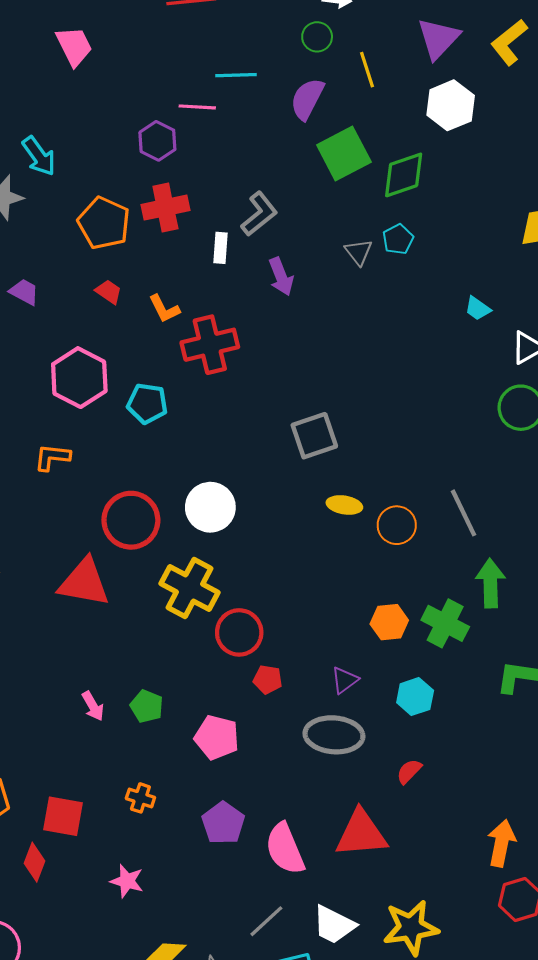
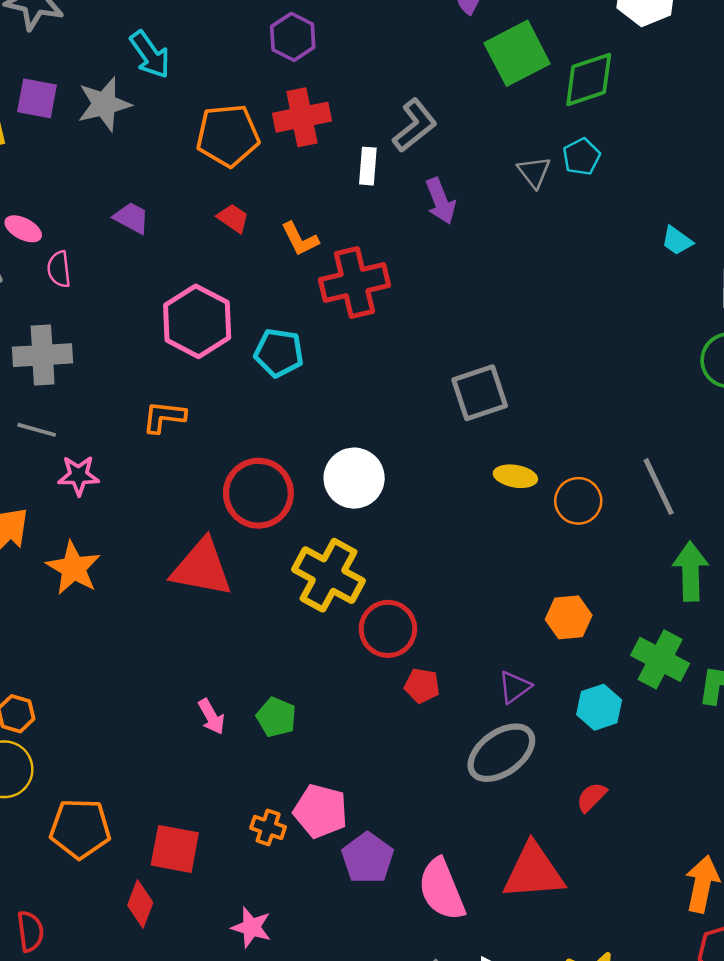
orange pentagon: (104, 223) -> (228, 135), turned -30
green cross: (445, 623) -> (660, 659), moved
gray ellipse: (334, 735) -> (501, 753), turned -40
pink pentagon: (217, 737) -> (321, 811), moved

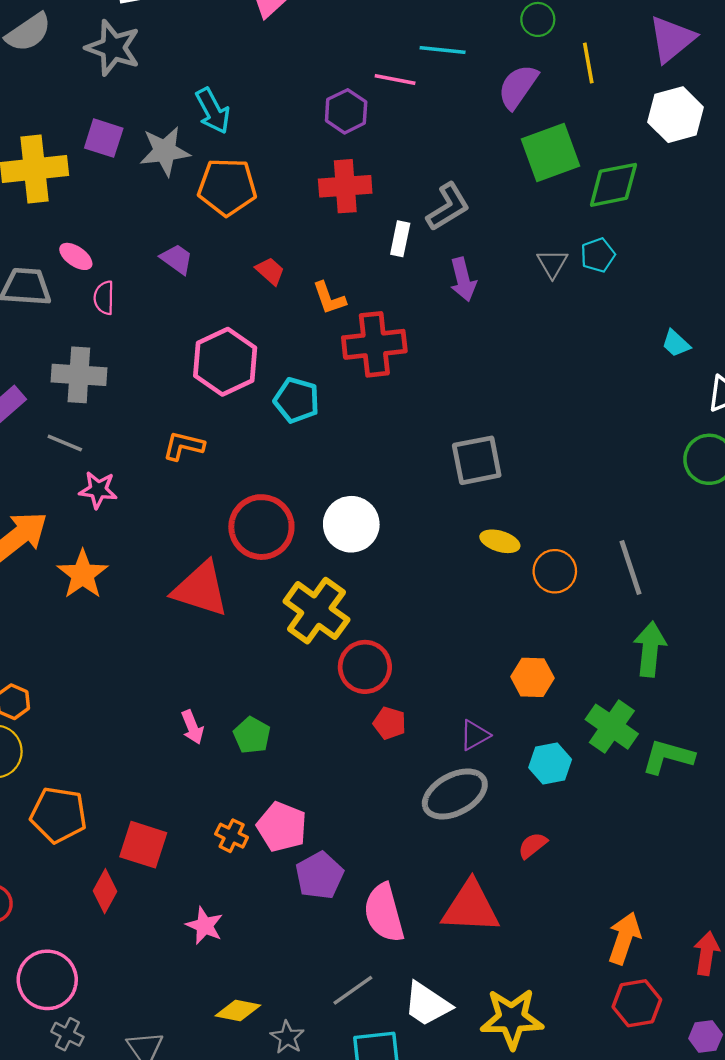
orange pentagon: (228, 135) -> (227, 187), moved

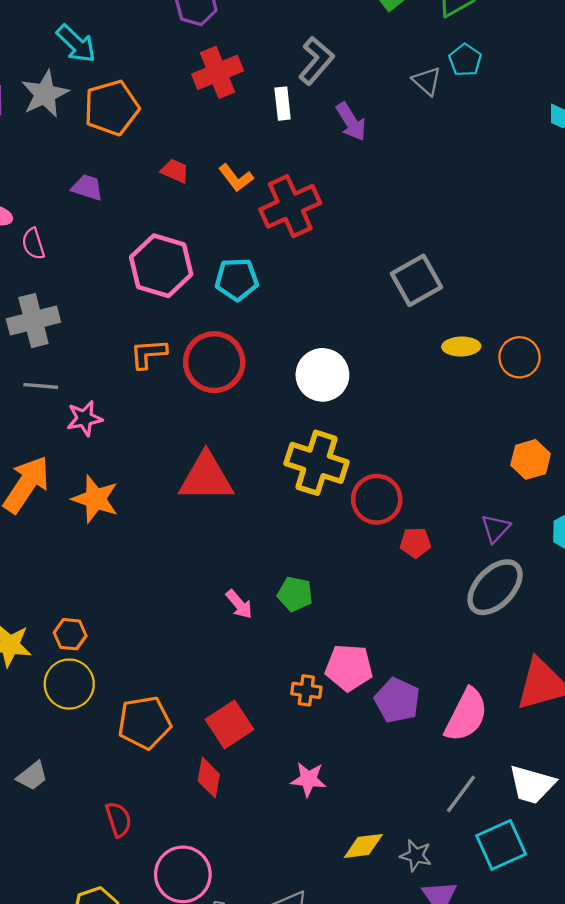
red circle: (261, 527) -> (214, 362), moved
red square: (143, 845) -> (229, 724), turned -33
pink semicircle: (384, 913) -> (466, 715), turned -120

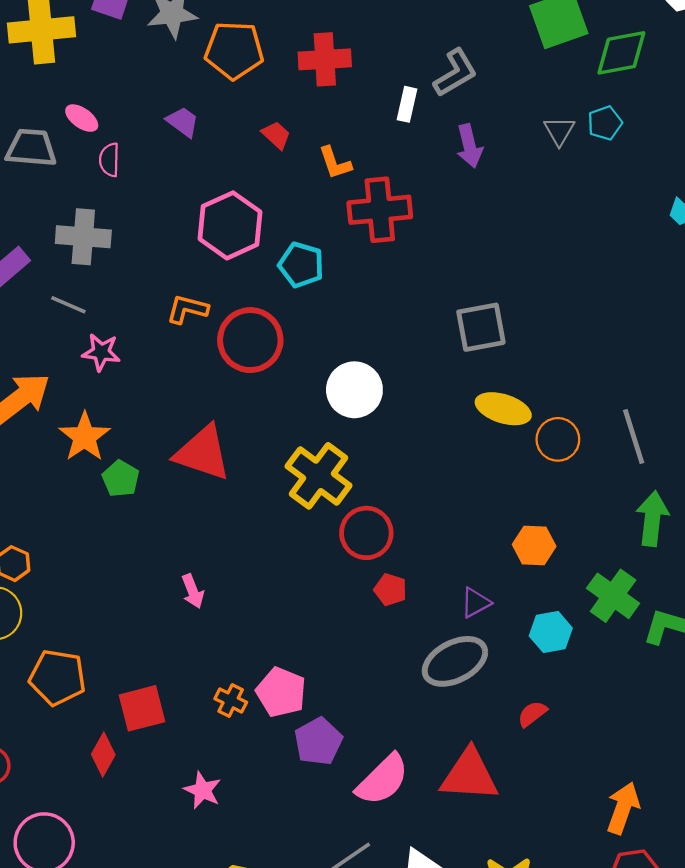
red cross: (218, 72) -> (325, 59), moved
yellow ellipse: (461, 346) -> (503, 409), size x1.4
green pentagon: (295, 594) -> (121, 479), moved

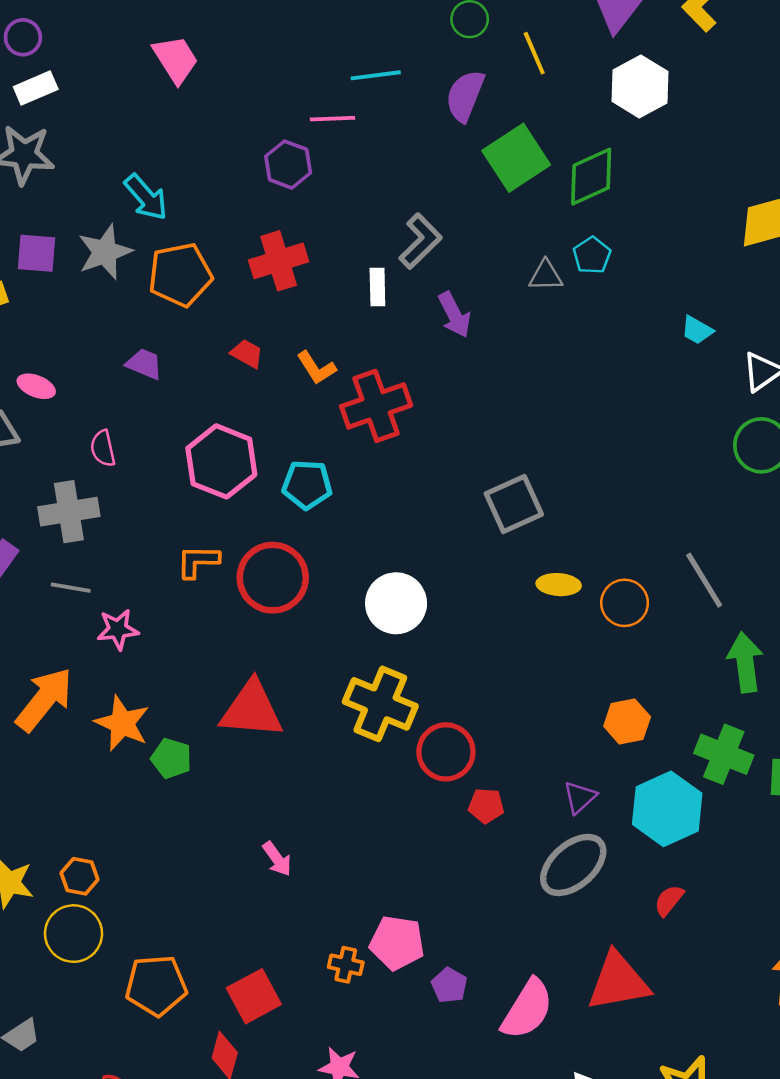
gray triangle: (559, 131) -> (546, 276), turned -48
pink semicircle: (109, 160) -> (103, 448), moved
yellow ellipse: (503, 409) -> (559, 585), size x0.7
cyan hexagon: (551, 632) -> (667, 809), size x1.6
purple pentagon: (318, 741) -> (449, 985), size x0.7

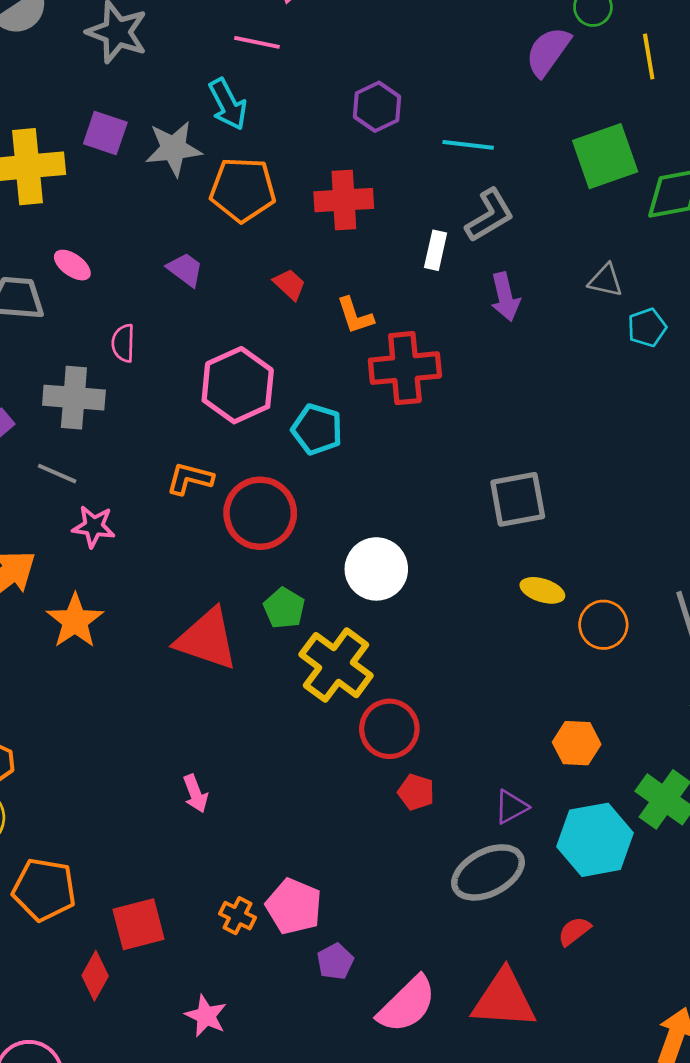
cyan line: (376, 75) -> (468, 145), moved
purple semicircle: (465, 96) -> (548, 52), moved
pink line: (332, 119) -> (257, 42), moved
cyan pentagon: (592, 255) -> (647, 327), moved
green pentagon: (171, 758) -> (284, 608), moved

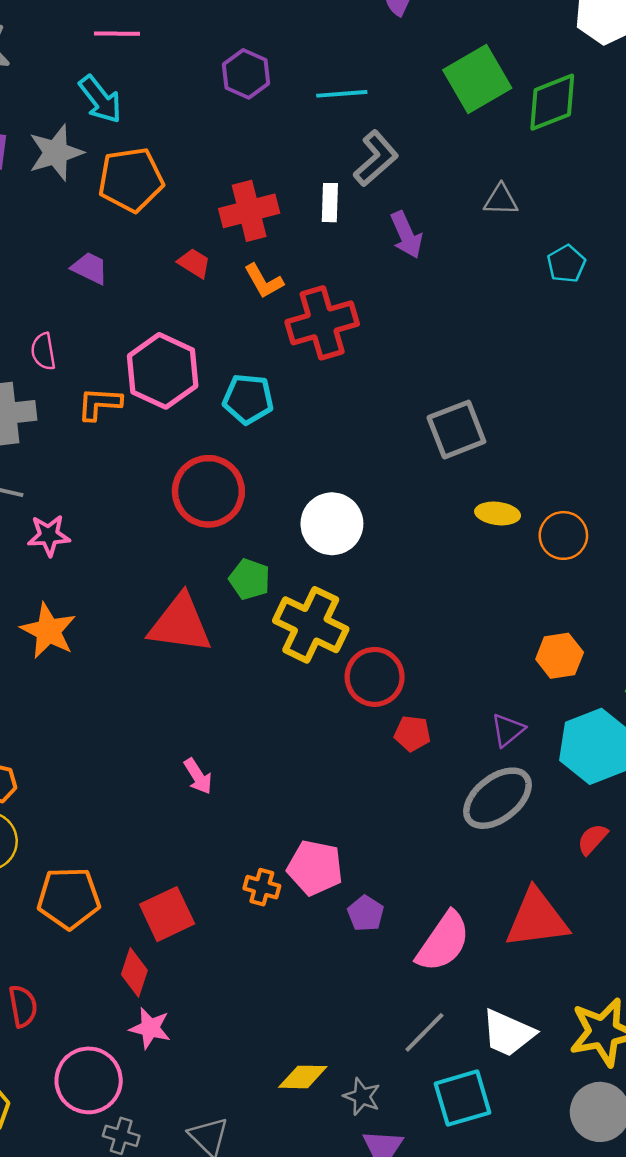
red cross: (344, 200) -> (249, 211), moved
cyan pentagon: (647, 327) -> (566, 264), moved
orange L-shape: (190, 479) -> (99, 404), moved
pink star: (206, 1016) -> (150, 1028), moved

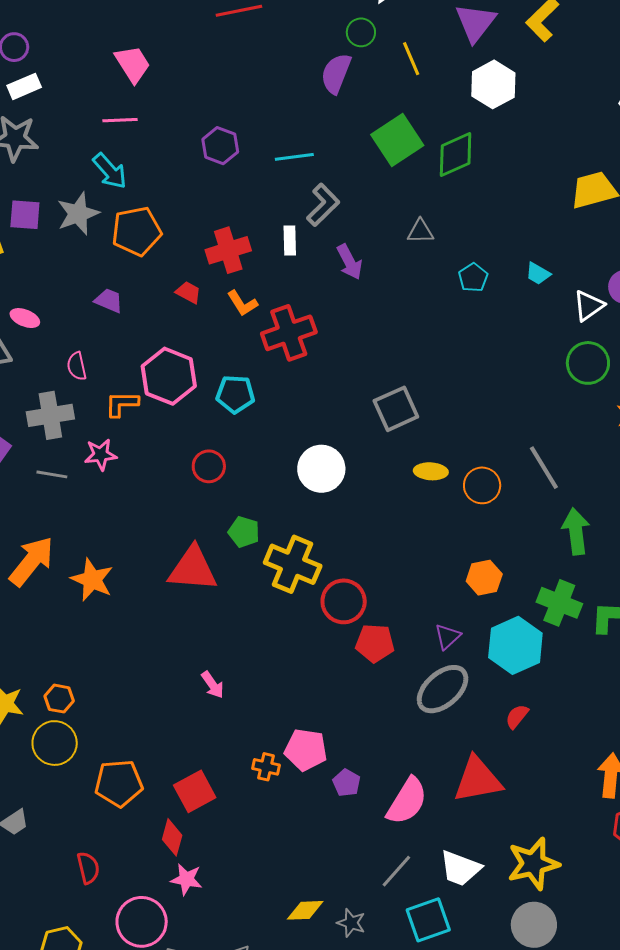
red circle: (208, 491) -> (209, 466), size x0.6
white circle: (332, 524) -> (321, 469), moved
pink star: (49, 535) -> (101, 455), moved
red pentagon: (412, 734) -> (375, 643), size x1.4

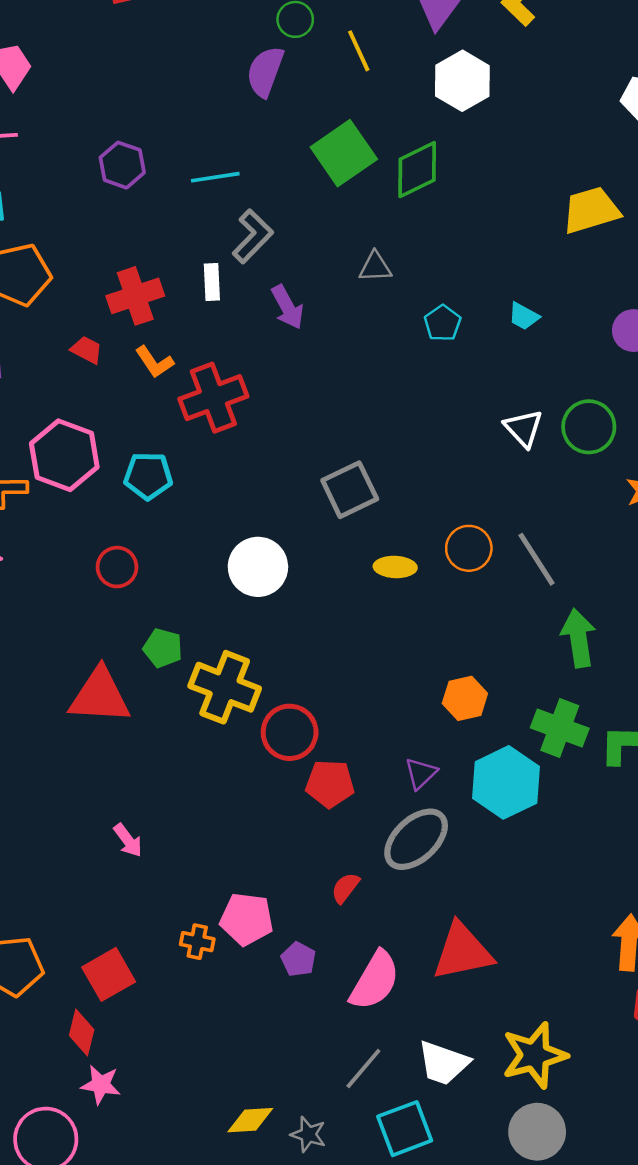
white triangle: (589, 306) -> (524, 428), moved, turned -36
orange circle: (482, 485) -> (469, 548), moved
red semicircle: (517, 716) -> (345, 888), moved

